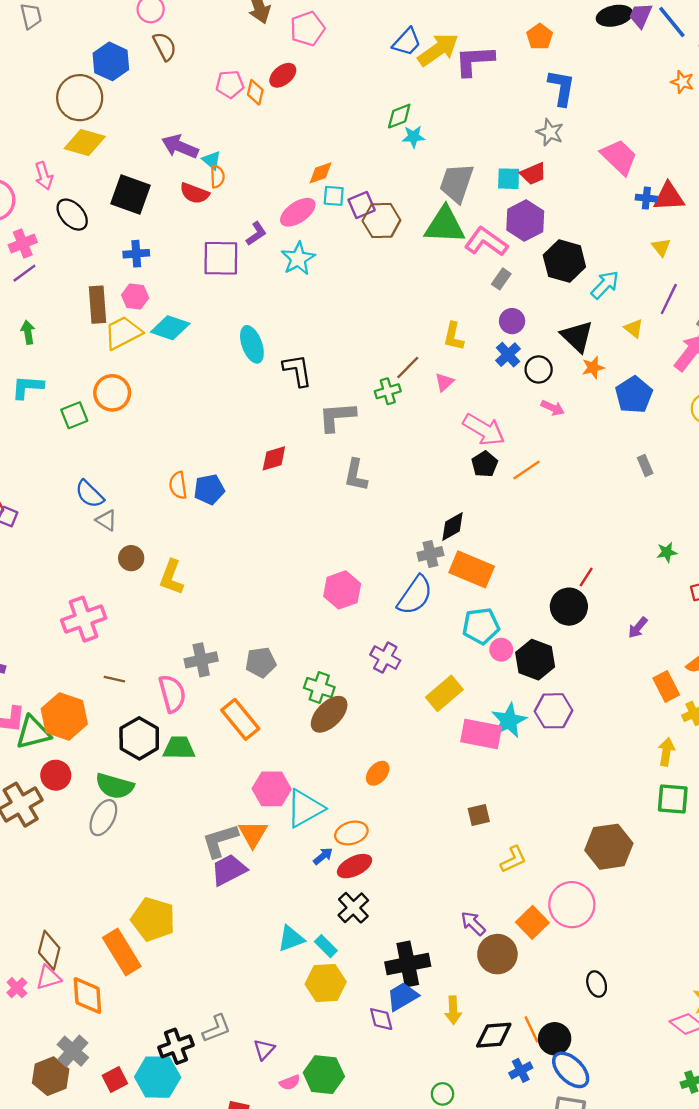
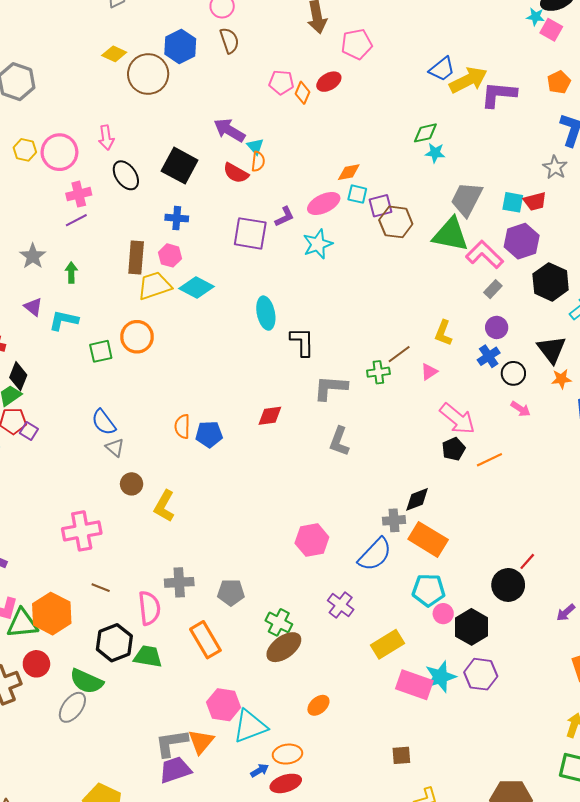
yellow diamond: (85, 143) -> (114, 54), moved, size x0.7

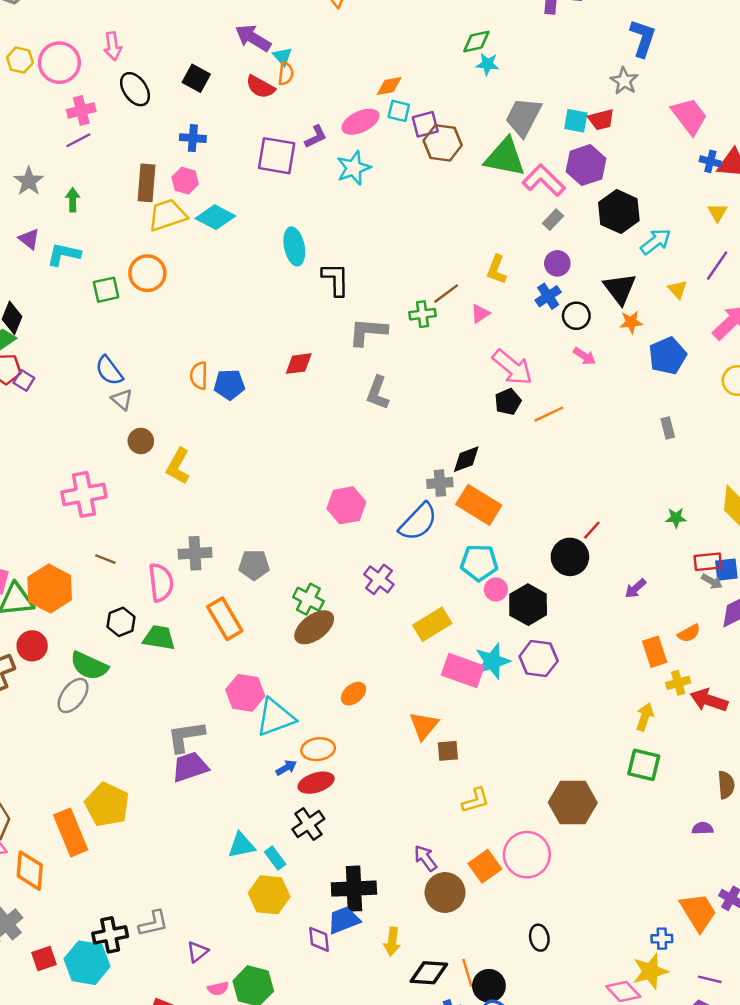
black square: (180, 166) -> (196, 78), size x0.7
black hexagon: (114, 643) -> (121, 622), size x0.7
orange triangle: (201, 742) -> (424, 726), moved

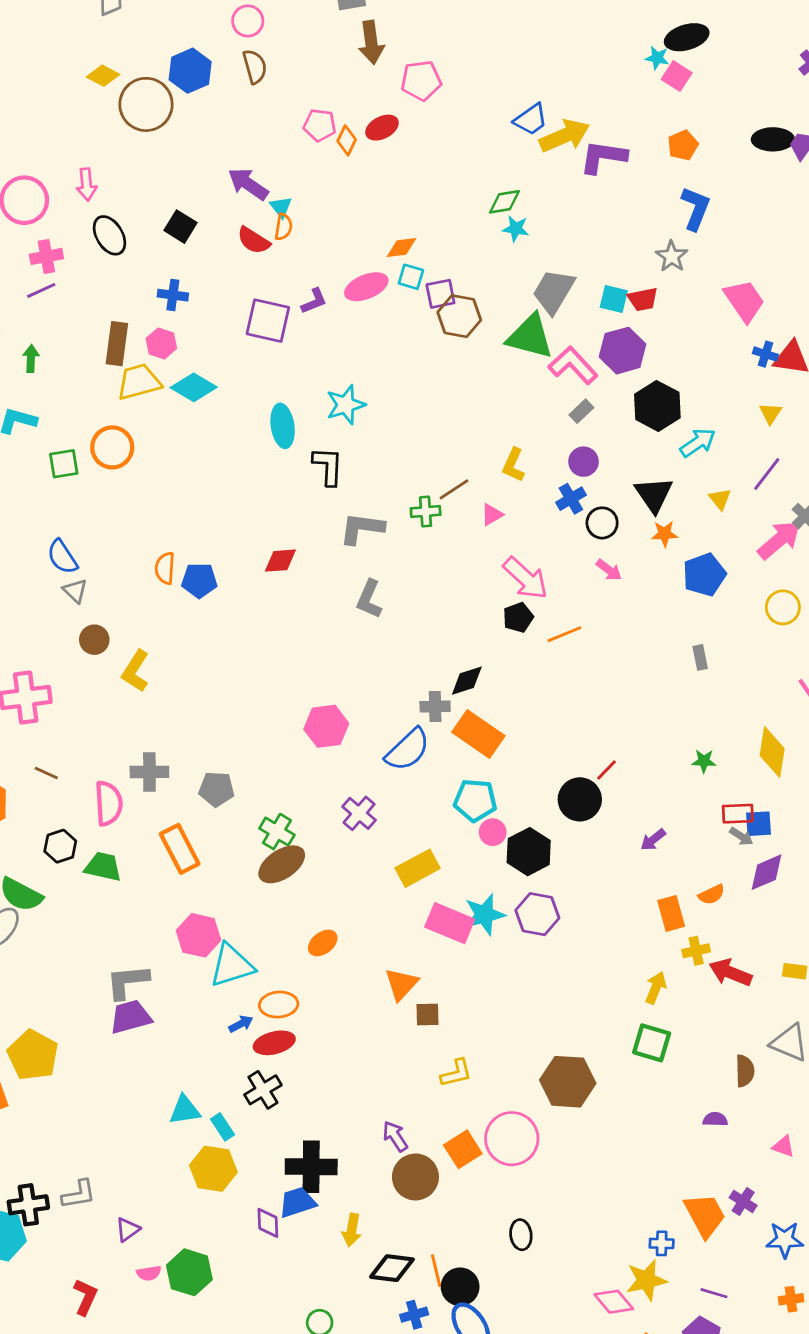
cyan star: (354, 168) -> (346, 405), moved

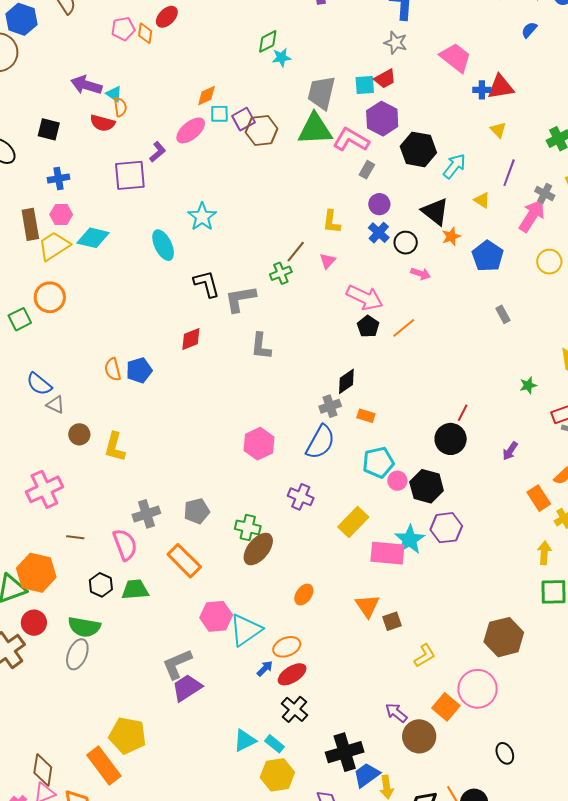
black L-shape: (328, 466) -> (207, 284), moved
orange rectangle: (478, 734) -> (366, 416), size x0.5
blue trapezoid: (297, 1202) -> (367, 775), moved

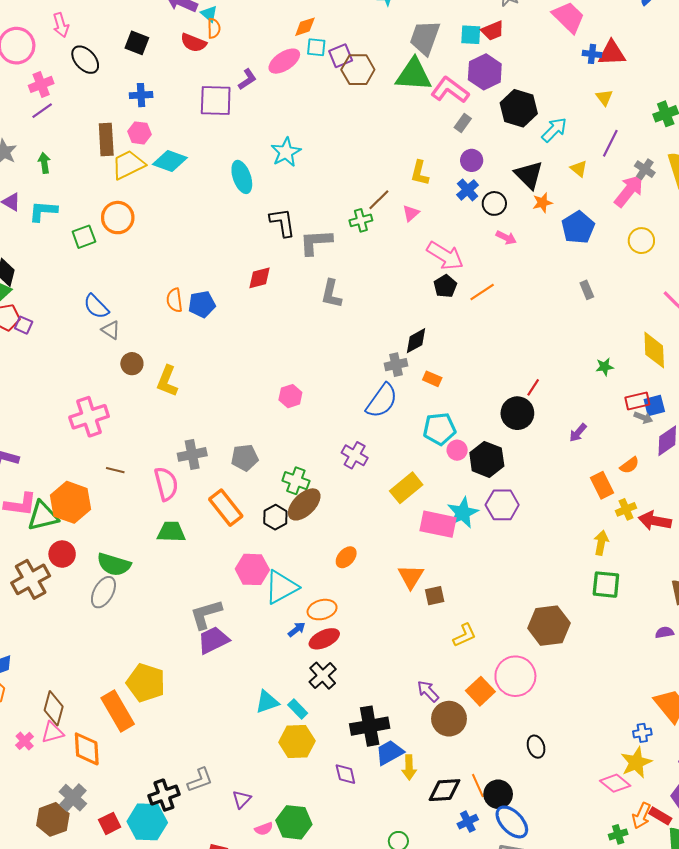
pink hexagon: (259, 444) -> (290, 396), moved, size x0.7
black hexagon: (101, 585) -> (275, 517), moved

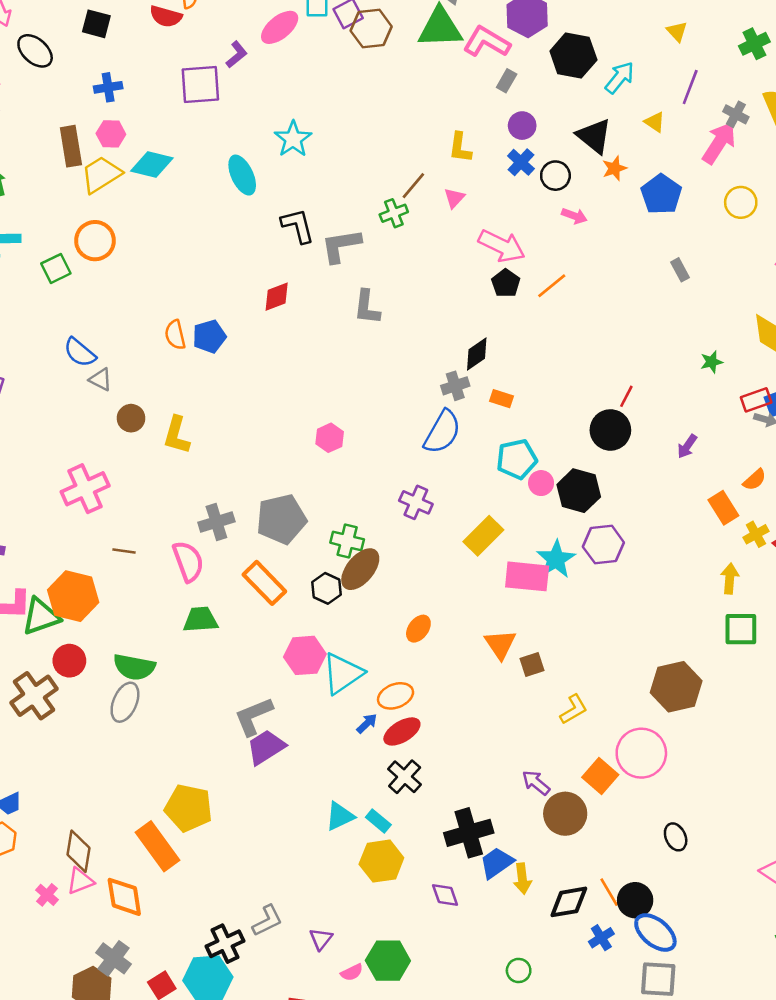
gray pentagon: (245, 458) -> (281, 519), size x1.5

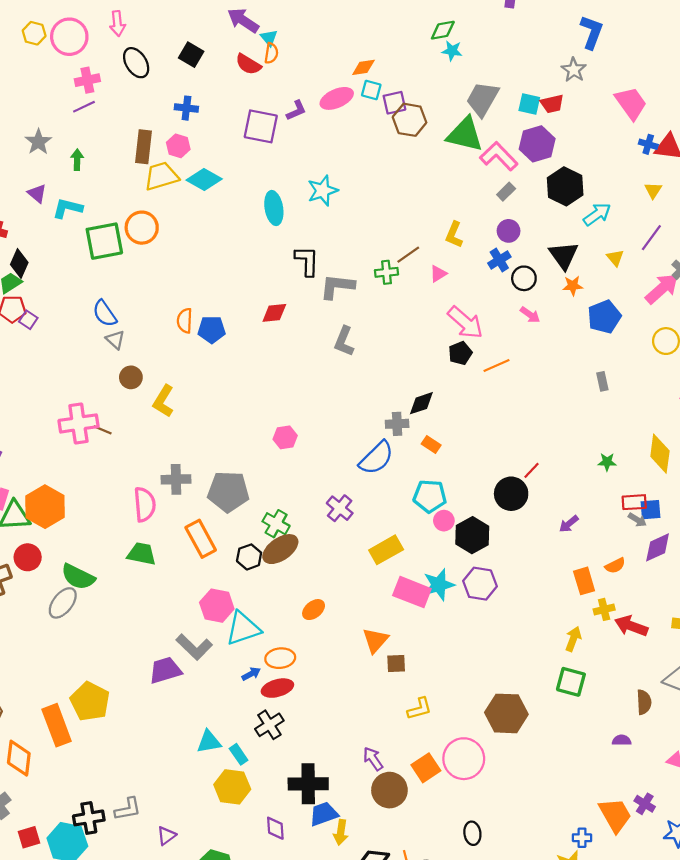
green square: (56, 268) -> (104, 241), size x1.6
brown line: (124, 551) -> (102, 430), moved
gray L-shape: (254, 716) -> (194, 647), moved, turned -129

